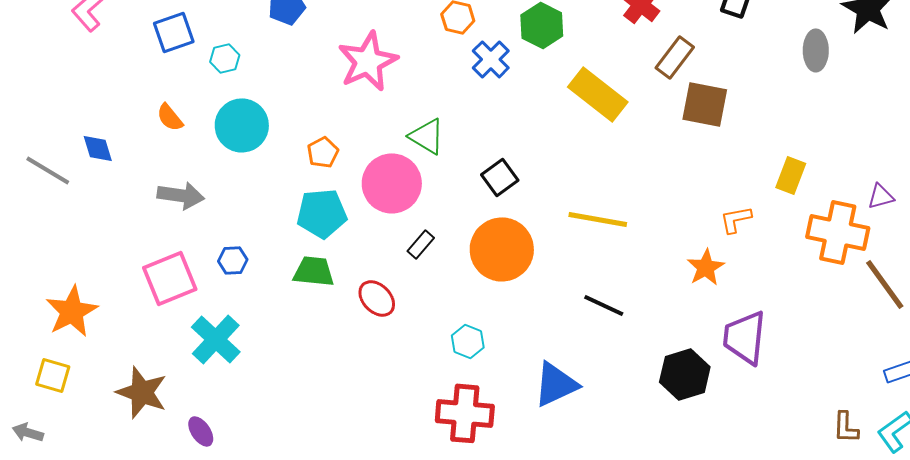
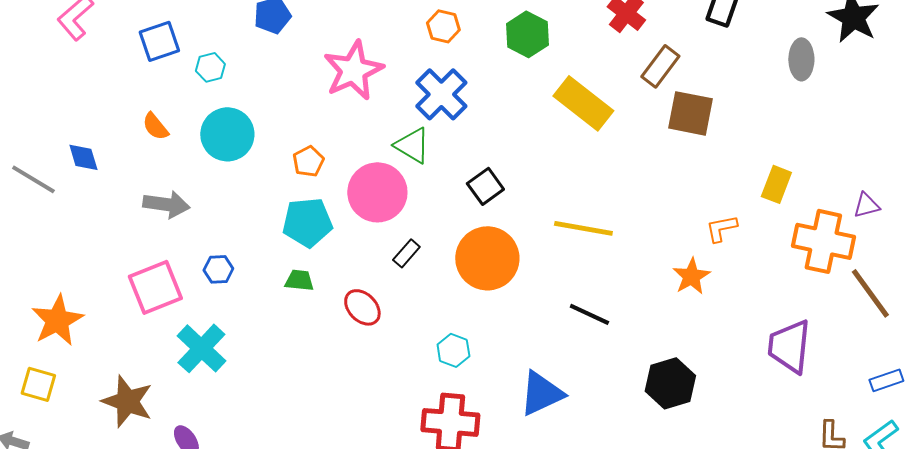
blue cross: (491, 59) -> (441, 94), moved, size x1.4
green trapezoid: (314, 271) -> (299, 280), size x0.7
purple trapezoid: (745, 337) -> (789, 346), moved

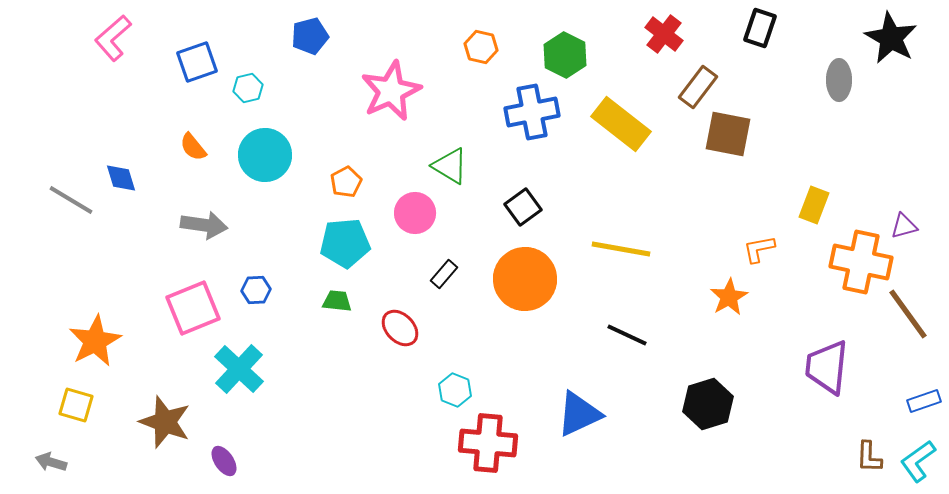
blue cross: (441, 94) -> (532, 112), moved, turned 34
pink circle: (377, 192) -> (415, 213), size x0.7
cyan hexagon: (453, 350) -> (455, 390), moved

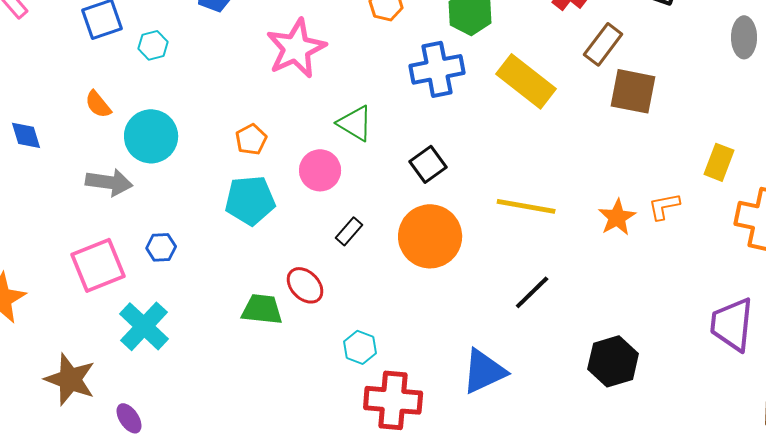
cyan circle: (265, 155) -> (151, 136), moved
orange star: (729, 297) -> (617, 217), moved
green trapezoid: (337, 301) -> (262, 309), moved, size x1.4
black line: (627, 335) -> (532, 292), turned -69

